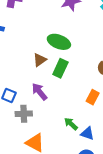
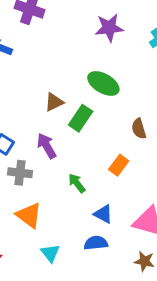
green ellipse: (59, 42) -> (103, 83), moved
green arrow: (71, 124) -> (77, 183), moved

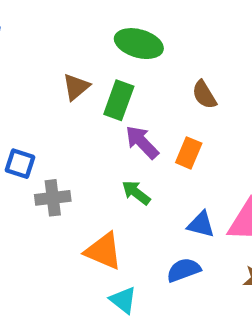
purple arrow: (47, 146) -> (142, 142), moved
blue triangle: (103, 214) -> (201, 224), moved
orange triangle: (29, 215) -> (103, 251), moved

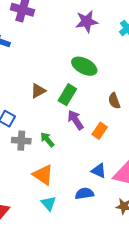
brown triangle: (76, 87) -> (38, 91), moved
green arrow: (136, 193) -> (47, 140), moved

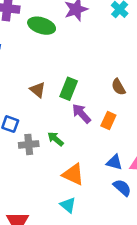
green ellipse: (84, 66) -> (42, 26), moved
brown triangle: (38, 91) -> (38, 90), turned -42
orange triangle: (43, 175) -> (73, 174), moved
blue semicircle: (84, 194) -> (122, 188), moved, turned 60

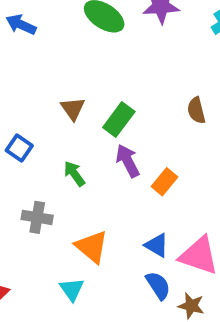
brown semicircle: (118, 87) -> (196, 110), moved
green arrow: (56, 139) -> (74, 174), moved
gray cross: (29, 144) -> (37, 217), moved

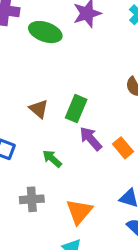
orange rectangle: (164, 182) -> (123, 148), turned -66
orange triangle: (92, 247) -> (79, 212), turned 44

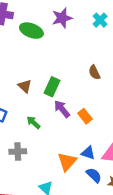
orange triangle: (79, 212) -> (67, 162), moved

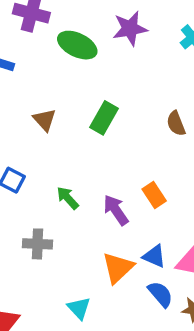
brown triangle: (25, 86) -> (45, 120), moved
green rectangle: (52, 87) -> (104, 118), moved
purple arrow: (62, 109) -> (116, 210), moved

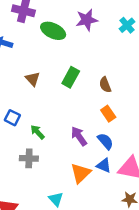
brown semicircle: (176, 123) -> (105, 85), moved
orange rectangle: (154, 195) -> (108, 114), moved
green arrow: (68, 198) -> (37, 132), moved
blue semicircle: (160, 294) -> (105, 141), moved

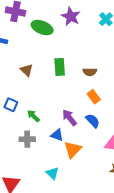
purple star: (87, 20) -> (71, 16), turned -30
green rectangle: (71, 77) -> (60, 67), turned -30
brown semicircle: (105, 85) -> (90, 72), turned -64
blue triangle: (104, 165) -> (57, 135), moved

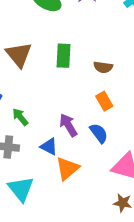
brown triangle: (27, 70) -> (19, 55), size x1.5
cyan triangle: (52, 173) -> (21, 189), moved, size x1.5

